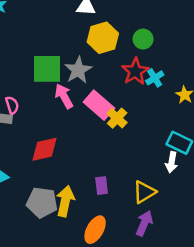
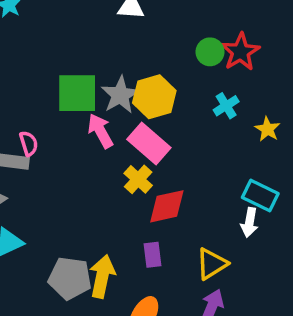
yellow hexagon: (103, 38) -> (154, 97), moved
red star: (135, 71) -> (240, 52), moved
yellow cross: (117, 118) -> (138, 179), moved
red diamond: (44, 149) -> (167, 206), moved

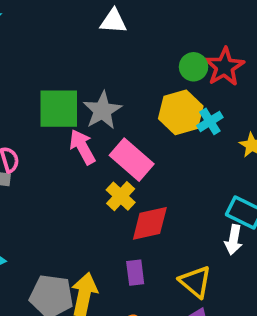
yellow hexagon: (154, 97) -> (181, 112), moved
yellow triangle: (212, 264) -> (195, 282), turned -48

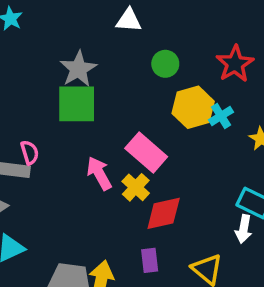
green circle: (194, 67) -> (165, 64), moved
gray star: (102, 111) -> (78, 69), moved
pink arrow: (82, 147) -> (99, 173), moved

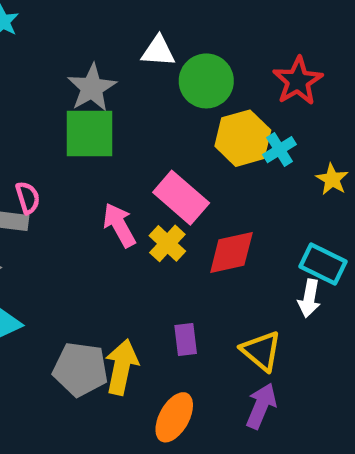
white triangle: (129, 20) -> (158, 51), moved
green circle: (165, 64) -> (206, 81), size x1.5
red diamond: (164, 213) -> (231, 253), moved

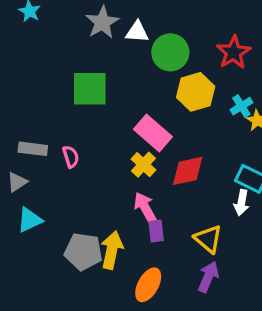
gray star: (92, 88) -> (102, 22), moved
cyan cross: (279, 150) -> (241, 106), moved
pink semicircle: (28, 198) -> (71, 157), moved
pink arrow: (119, 225) -> (145, 207), moved

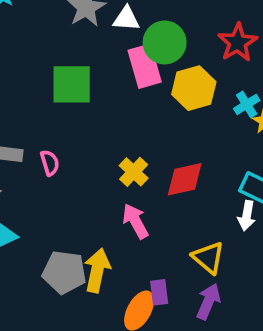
pink rectangle: (153, 133) -> (145, 66), moved, turned 33
purple rectangle: (156, 231) -> (159, 292), moved

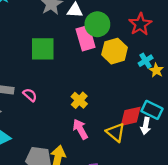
pink semicircle: (50, 163) -> (30, 95), turned -32
red diamond: (185, 179) -> (131, 116), moved
yellow triangle: (208, 258) -> (116, 132), moved

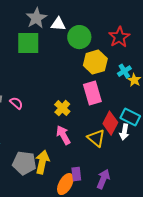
pink rectangle: (86, 38) -> (92, 93), moved
green square: (43, 49) -> (28, 43), moved
red diamond: (131, 116) -> (110, 123), turned -50

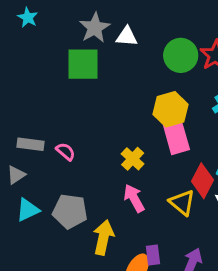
green circle: (79, 37) -> (181, 55), moved
yellow hexagon: (95, 62) -> (170, 109), moved
gray pentagon: (24, 163) -> (70, 211), moved

